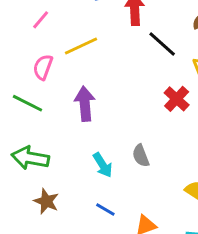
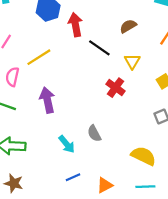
brown star: (46, 201) -> (14, 183), moved
blue line: (105, 209) -> (73, 177), turned -48

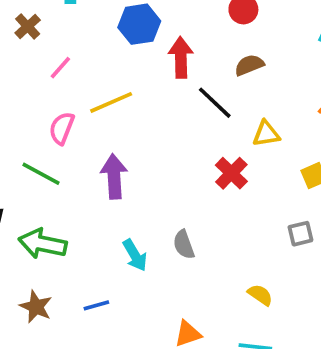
brown semicircle: (128, 26) -> (249, 65), moved
yellow triangle: (132, 61) -> (266, 134), turned 42
yellow semicircle: (143, 156) -> (260, 295), size x0.6
blue line: (73, 177) -> (96, 305), moved

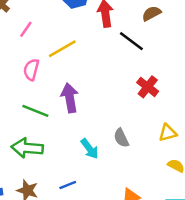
yellow triangle: (266, 134) -> (168, 133), moved
green line: (41, 174) -> (35, 111), moved

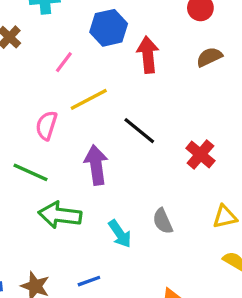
pink line: (26, 29) -> (64, 62), moved
black line: (131, 41) -> (139, 131), moved
green line: (35, 111) -> (30, 172), moved
green arrow: (27, 148) -> (60, 215), moved

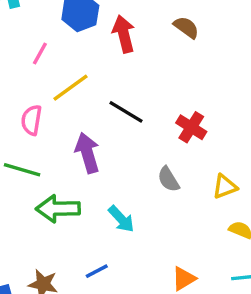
brown semicircle: (209, 57) -> (186, 27), turned 70
gray semicircle: (163, 221) -> (168, 179), moved

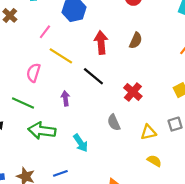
brown semicircle: (186, 27) -> (136, 40), moved, turned 70
red arrow: (124, 34) -> (101, 43), moved
yellow line: (71, 88) -> (61, 56), turned 60
purple arrow: (87, 153) -> (65, 98), size x0.6

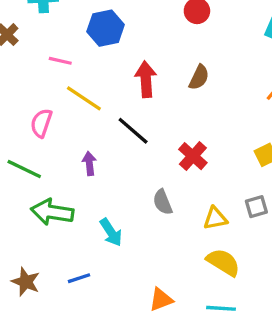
pink line: (45, 32) -> (60, 61), turned 64
yellow semicircle: (154, 161) -> (223, 262), size x1.5

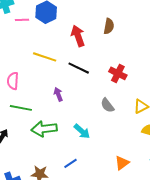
pink line: (60, 61) -> (22, 20), moved
pink semicircle: (41, 123) -> (13, 81), moved

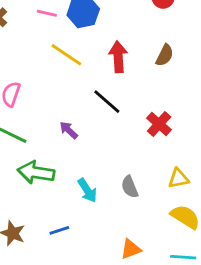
yellow line: (45, 57) -> (66, 55), moved
purple arrow: (58, 94) -> (69, 130), turned -40
gray semicircle: (107, 105) -> (130, 187), moved

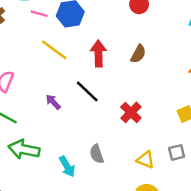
purple arrow: (69, 130) -> (53, 102), moved
yellow triangle: (178, 178) -> (145, 160), turned 30
gray semicircle: (130, 187) -> (97, 154), moved

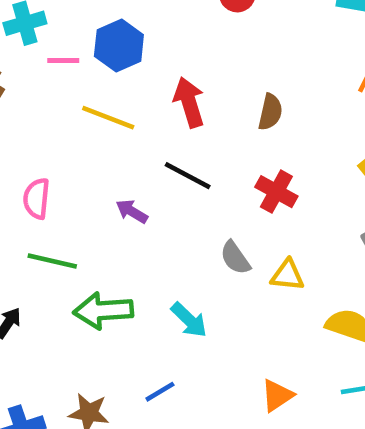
brown semicircle: (138, 54) -> (270, 112), moved
gray semicircle: (97, 154) -> (235, 258), moved
yellow triangle: (145, 160) -> (287, 275), moved

